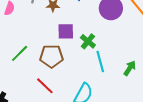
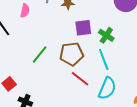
cyan line: (100, 62) -> (104, 59), moved
red line: (45, 86) -> (80, 79), moved

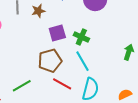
green line: (40, 54) -> (22, 86), moved, turned 30

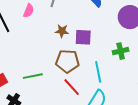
brown star: (38, 11) -> (62, 31), moved
green cross: (81, 37) -> (121, 51), moved, turned 35

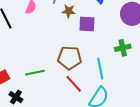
brown star: (62, 31) -> (69, 11), moved
purple square: (83, 37) -> (87, 24), moved

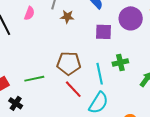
purple square: (87, 24) -> (103, 32), moved
green cross: (123, 48) -> (120, 62), moved

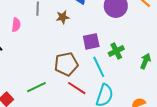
brown star: (67, 17) -> (63, 17), moved
purple square: (103, 32) -> (91, 41), moved

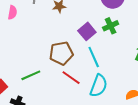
purple square: (91, 41) -> (87, 31), turned -30
green cross: (116, 51) -> (111, 26), moved

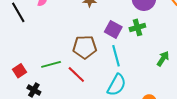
purple square: (87, 31) -> (113, 29), turned -30
red line: (71, 78) -> (76, 74), moved

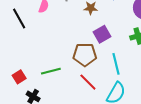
purple square: (113, 29) -> (102, 34), moved, turned 30
red line: (76, 74) -> (88, 82), moved

